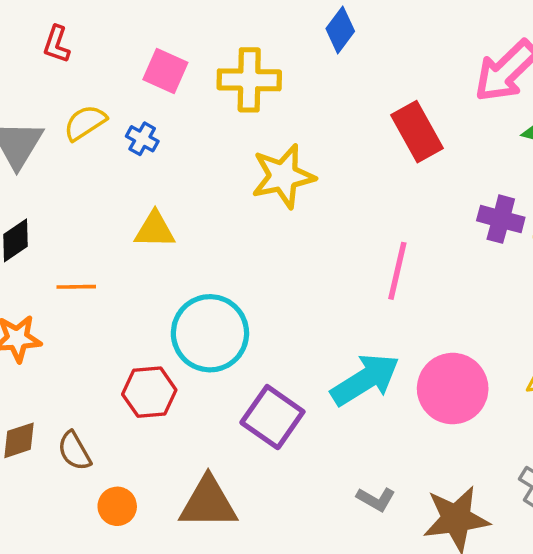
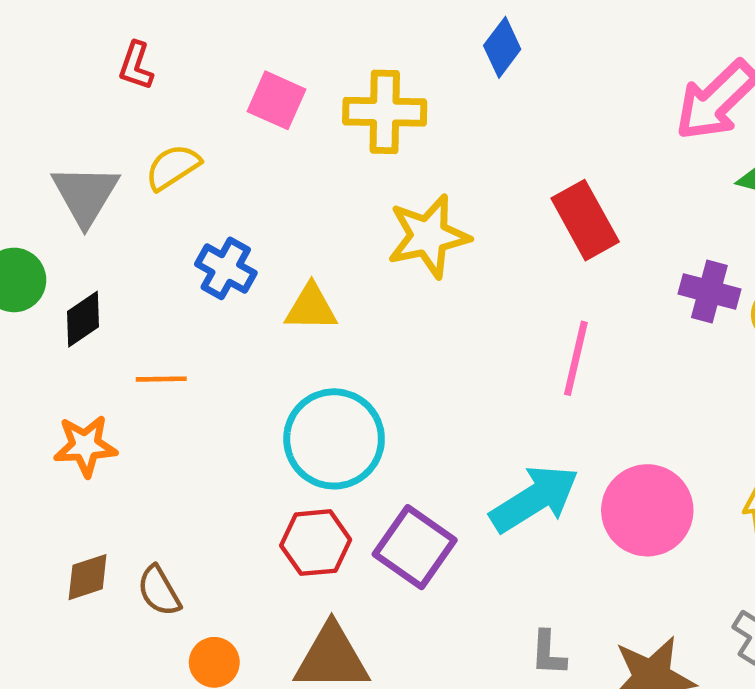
red rectangle: (417, 132) -> (585, 220), moved
blue cross: (142, 139) -> (226, 268), moved, size x1.4
yellow triangle: (155, 230) -> (311, 308), moved
red hexagon: (149, 392) -> (316, 543), moved
gray L-shape: (376, 499) -> (548, 653), turned 63

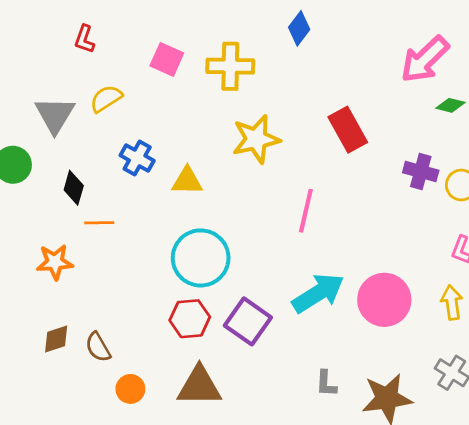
black diamond: (83, 319) -> (74, 188), moved, turned -40
pink line: (576, 358) -> (306, 211), moved

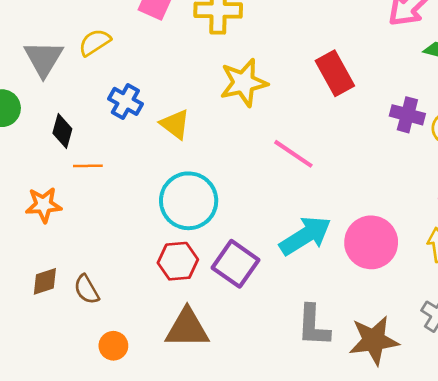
yellow triangle: (187, 181) -> (175, 124), turned 36
pink line: (306, 211) -> (293, 154), turned -69
gray L-shape: (326, 384) -> (313, 326), size x1.6
orange circle: (130, 389) -> (113, 346), moved

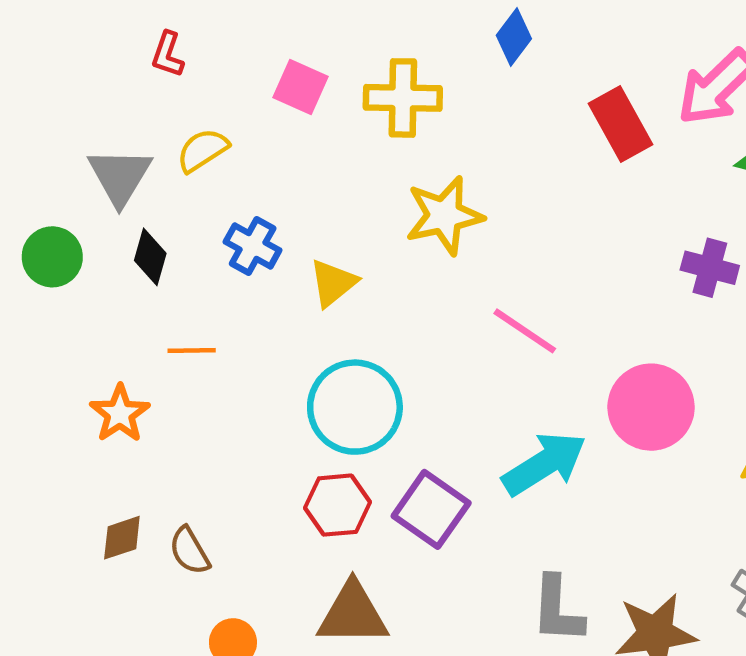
red rectangle: (335, 73) -> (621, 124), moved
yellow triangle: (175, 124) -> (333, 283), turned 44
black diamond: (62, 131) -> (150, 257), moved
orange star: (44, 205) -> (120, 414), turned -30
pink circle: (371, 242) -> (651, 407), moved

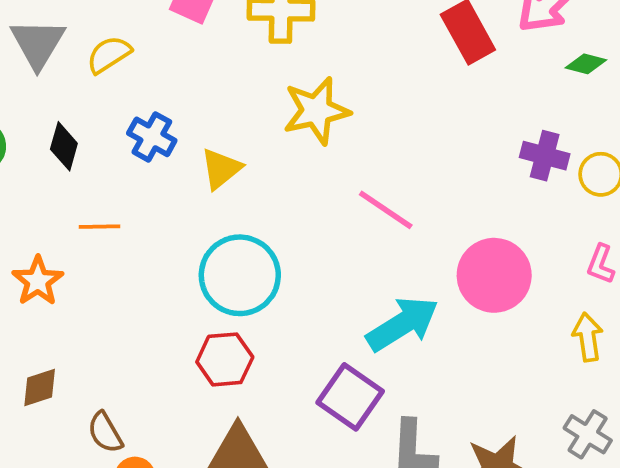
gray triangle: (120, 176) -> (38, 43), moved
purple square: (431, 509) -> (350, 397), moved
brown semicircle: (189, 551) -> (105, 432), moved

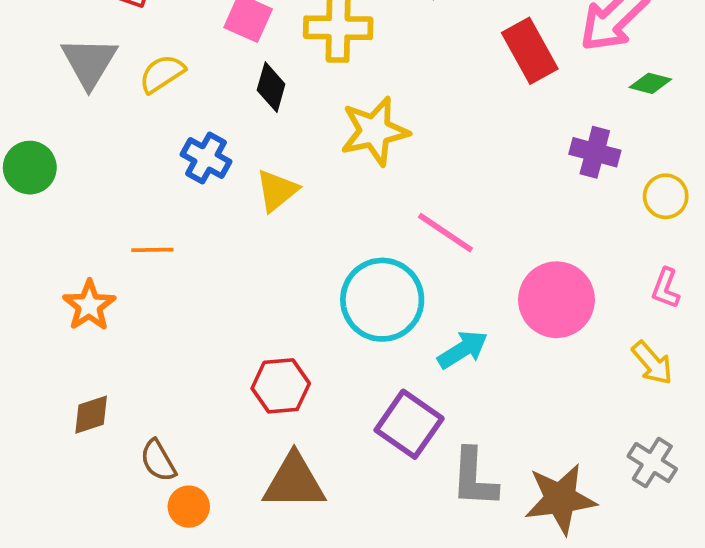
black diamond: (64, 146) -> (271, 87), moved
purple cross: (545, 156) -> (595, 152), moved
cyan circle: (240, 275) -> (382, 300), moved
cyan arrow: (402, 324) -> (463, 350), size x0.7
yellow arrow: (588, 337) -> (652, 363), turned 147

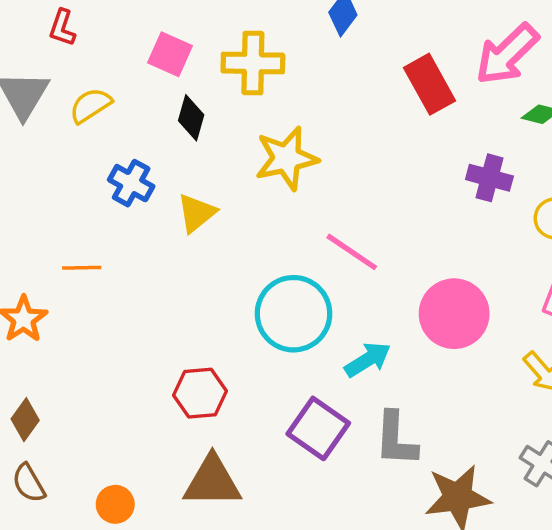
brown diamond: (91, 415) -> (25, 420), turned -36
brown semicircle: (158, 461) -> (29, 483), moved
gray L-shape: (474, 478) -> (396, 439), moved

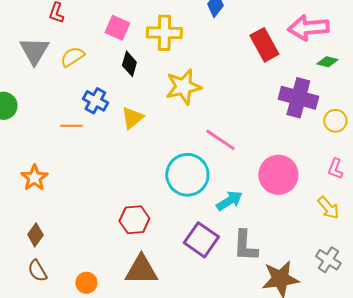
pink arrow: (507, 54) -> (308, 28), turned 39
purple cross: (489, 178) -> (298, 98), size x1.5
orange line: (82, 268) -> (71, 126), moved

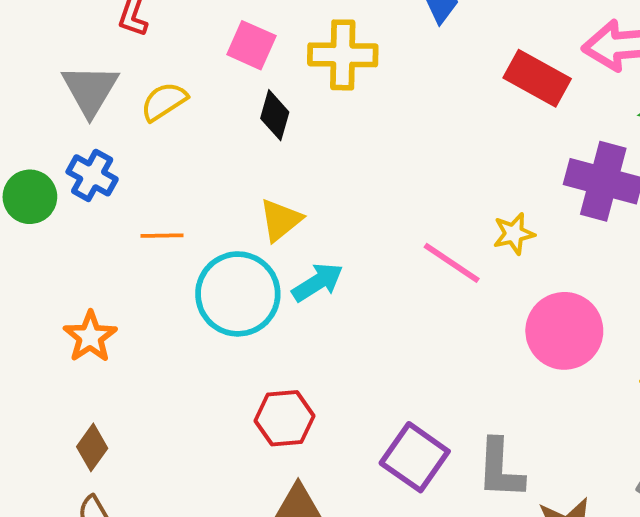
red rectangle: (264, 45) -> (537, 78), turned -32
yellow star: (183, 87) -> (514, 234), moved, size x0.6
blue cross: (95, 101) -> (92, 175), moved
cyan circle: (187, 175) -> (238, 294), moved
cyan arrow: (229, 201) -> (318, 282), moved

